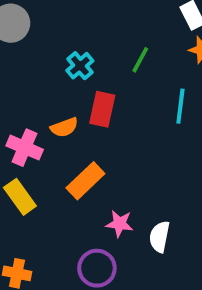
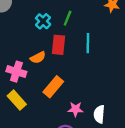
green line: (140, 60) -> (68, 18), moved
cyan line: (180, 106) -> (88, 43), moved

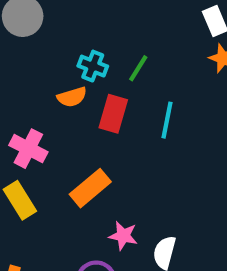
cyan cross: (43, 21) -> (93, 66), turned -32
orange semicircle: (38, 58) -> (72, 97), moved

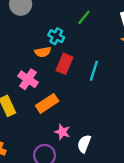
green line: (138, 68) -> (84, 17), moved
pink cross: (28, 149) -> (28, 79), moved

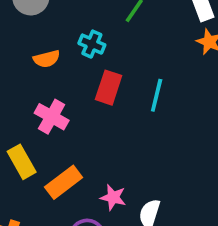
orange semicircle: (43, 52) -> (47, 59), moved
orange rectangle: (47, 103) -> (64, 182), moved

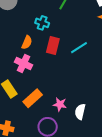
orange semicircle: (47, 59) -> (27, 42), moved, turned -48
cyan line: (157, 95) -> (79, 48), turned 48

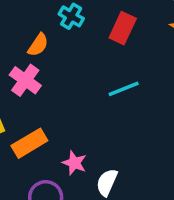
red rectangle: (53, 46) -> (123, 28), moved
cyan line: (79, 48) -> (124, 89), moved

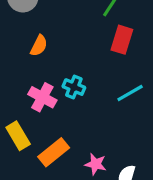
cyan cross: (71, 16) -> (74, 87), moved
orange semicircle: (38, 45) -> (39, 46), moved

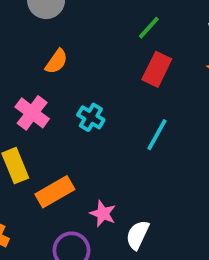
cyan line: (130, 93) -> (157, 135), turned -40
pink cross: (42, 97) -> (32, 113), moved

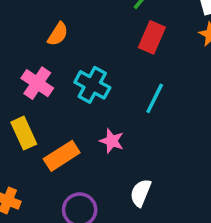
cyan cross: (91, 117) -> (92, 85), size x1.4
pink star: (103, 214) -> (112, 141), moved

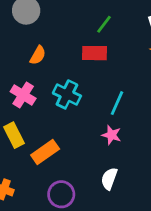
red rectangle: (152, 37) -> (95, 53), moved, turned 70
pink star: (112, 141) -> (111, 135), moved

